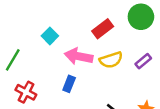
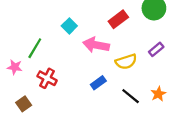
yellow semicircle: (111, 60) -> (126, 62), moved
blue rectangle: (69, 84) -> (98, 83), moved, turned 32

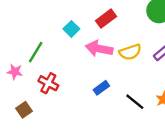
red rectangle: (118, 19) -> (106, 19), moved
yellow semicircle: (126, 62) -> (130, 52), moved

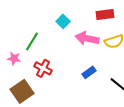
red rectangle: (106, 19) -> (105, 14), moved, turned 30
brown square: (24, 110) -> (22, 91), size x1.6

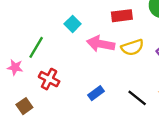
blue rectangle: (89, 72) -> (96, 93), moved
brown square: (22, 91) -> (24, 106), size x0.6

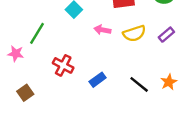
pink arrow: (101, 44) -> (102, 30), size x0.6
red cross: (49, 79) -> (63, 65), moved

